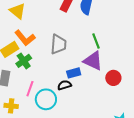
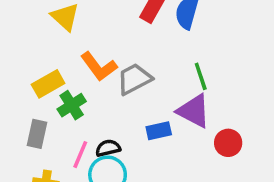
orange L-shape: (25, 38) -> (99, 66), moved
gray trapezoid: (58, 44) -> (134, 79), turned -125
black semicircle: (64, 85) -> (108, 148), moved

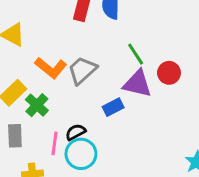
red circle: (228, 143) -> (169, 73), moved

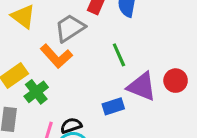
green line: (136, 54) -> (119, 55), moved
gray trapezoid: (82, 70) -> (70, 28), moved

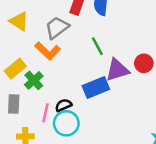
purple triangle: (142, 86) -> (117, 70), turned -35
blue rectangle: (113, 106) -> (96, 87), size x1.5

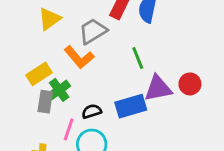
yellow triangle: (19, 21) -> (49, 19), turned 45
gray rectangle: (14, 104) -> (45, 102), moved
black semicircle: (63, 105) -> (92, 111), moved

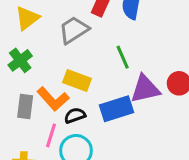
orange L-shape: (79, 57) -> (53, 99), moved
yellow rectangle: (39, 74) -> (77, 80), moved, turned 55
green cross: (59, 90) -> (20, 60), moved

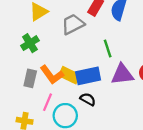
yellow rectangle: (77, 80) -> (69, 75), moved
blue rectangle: (117, 109) -> (88, 76), moved
black semicircle: (75, 115) -> (88, 99), moved, turned 42

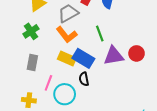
orange L-shape: (52, 75) -> (67, 35), moved
blue rectangle: (88, 76) -> (83, 58), turned 45
black semicircle: (88, 99) -> (84, 79), turned -128

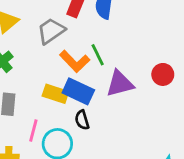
orange L-shape: (67, 35) -> (75, 61), moved
red circle: (137, 53) -> (163, 74), moved

